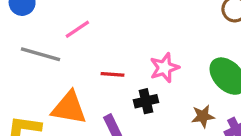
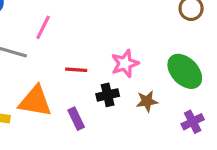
pink line: (77, 29) -> (43, 27), turned -30
brown star: (203, 116) -> (147, 101), moved

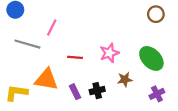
black cross: (108, 95) -> (97, 91), moved

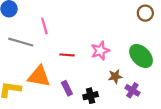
pink line: (52, 27) -> (44, 26), turned -42
black cross: (97, 91) -> (91, 96), moved
purple cross: (157, 94) -> (132, 90), moved, turned -32

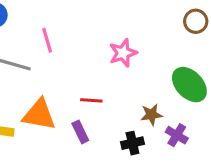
pink star: (100, 51) -> (123, 53), moved
red line: (67, 55) -> (91, 100), moved
black cross: (91, 96) -> (132, 143), moved

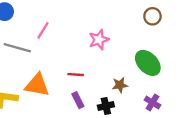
pink line: (47, 40) -> (43, 30), turned 48
purple rectangle: (80, 132) -> (78, 100), moved
purple cross: (177, 135) -> (152, 103), moved

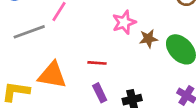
gray line: (17, 48) -> (29, 32), turned -36
brown star: (120, 85) -> (148, 39), moved

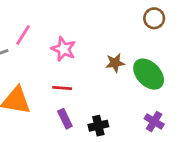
pink star: (124, 22) -> (64, 49), moved, turned -30

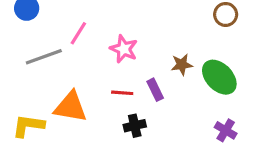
purple rectangle: (65, 119) -> (155, 90), moved
black cross: (98, 126) -> (135, 126), moved

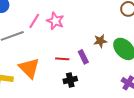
pink star: (124, 49) -> (55, 21), moved
orange triangle: (71, 107) -> (29, 68), turned 35

